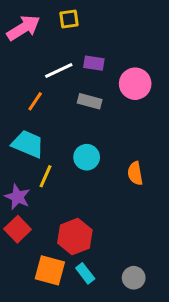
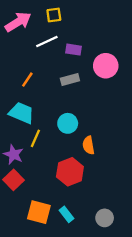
white line: (59, 70) -> (47, 42), moved
gray rectangle: (90, 101) -> (70, 80), turned -30
orange semicircle: (135, 173) -> (88, 145), moved
red hexagon: (75, 237) -> (70, 172), moved

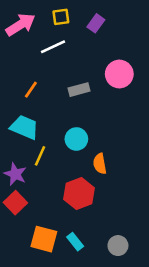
purple rectangle: (73, 50) -> (96, 23), moved, turned -63

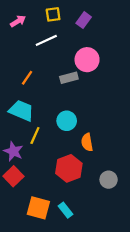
pink arrow: (21, 25) -> (18, 21), size x0.6
pink circle: (119, 74) -> (87, 60), moved
gray circle: (118, 246) -> (109, 180), moved

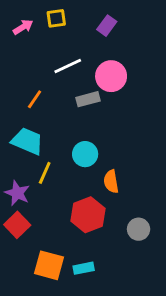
yellow square: (53, 14) -> (56, 18), moved
white line: (46, 40) -> (68, 66), moved
cyan rectangle: (66, 210) -> (84, 268), turned -63

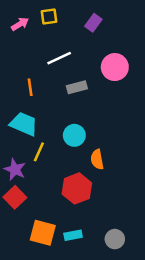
pink circle: (111, 76) -> (115, 67), moved
orange line: (35, 99) -> (30, 87), turned -42
gray circle: (139, 229) -> (115, 239), moved

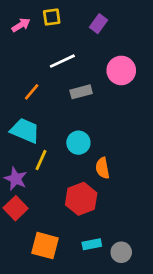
orange line: (30, 87) -> (32, 92), turned 48
cyan rectangle: (73, 235) -> (92, 244), moved

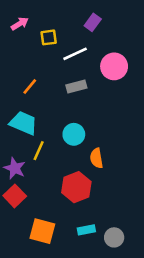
yellow square: (52, 17) -> (49, 37), moved
white line: (62, 61) -> (75, 54), moved

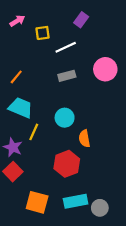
pink circle: (114, 66) -> (105, 69), moved
orange line: (30, 87) -> (16, 77), moved
cyan rectangle: (86, 230) -> (76, 201), size x1.5

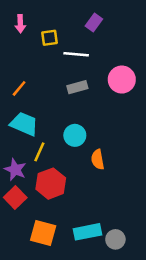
pink arrow: (17, 21) -> (20, 24), turned 120
white line: (66, 47) -> (76, 54), turned 30
red hexagon: (67, 164) -> (51, 184), moved

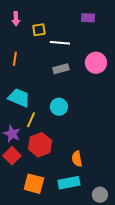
purple rectangle: (94, 22) -> (88, 18), moved, turned 56
orange line: (19, 88) -> (15, 59), moved, turned -32
orange semicircle: (98, 159) -> (77, 159), moved
gray circle: (115, 239) -> (100, 195), moved

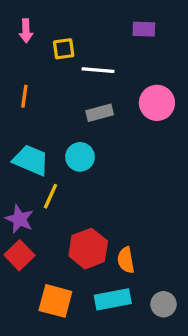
cyan circle: (59, 107) -> (80, 157), moved
red hexagon: (40, 145) -> (88, 249), moved
gray circle: (100, 195) -> (164, 304), moved

